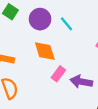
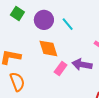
purple arrow: (81, 82) -> (82, 65), moved

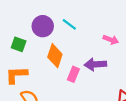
green square: (17, 13) -> (19, 44), moved
orange diamond: (48, 48) -> (55, 56), turned 50

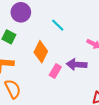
purple circle: (43, 26) -> (21, 12), moved

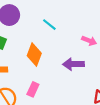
pink rectangle: (55, 71) -> (33, 89), moved

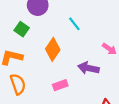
pink rectangle: (33, 89) -> (60, 85), moved, turned 32

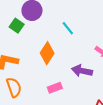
green square: (22, 29) -> (17, 26), moved

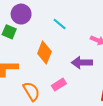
orange semicircle: (14, 87) -> (31, 91), moved

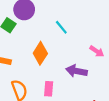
pink rectangle: (59, 85) -> (49, 89), turned -64

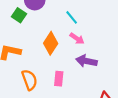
pink arrow: (97, 51) -> (77, 39), moved

